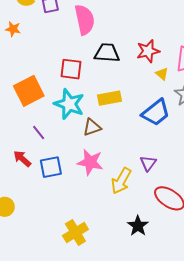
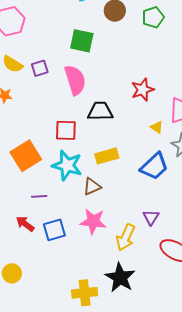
red star: (148, 51) -> (143, 90), moved
purple line: (39, 132) -> (39, 196), turned -49
black star: (138, 226) -> (120, 278), moved, size x1.4
yellow cross: (75, 233) -> (85, 293), turned 30

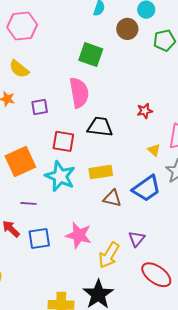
purple square: (40, 68) -> (40, 107), moved
red star: (143, 90) -> (145, 111), size x0.7
brown triangle: (92, 187) -> (112, 198), moved, turned 30

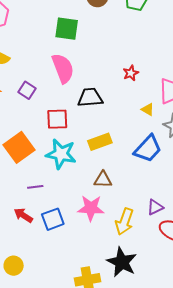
purple square: (40, 107) -> (27, 90), turned -36
brown triangle: (112, 198) -> (103, 180), moved
purple triangle: (137, 239) -> (155, 207), moved, turned 36

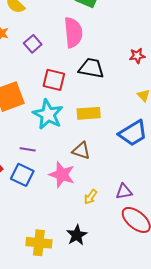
purple line: (35, 187) -> (28, 149), moved
blue square: (53, 219) -> (22, 175), turned 30
yellow arrow: (124, 222) -> (90, 197), size x0.6
black star: (122, 262) -> (77, 235), size x0.7

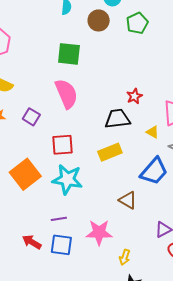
black trapezoid: (91, 68) -> (117, 119), moved
yellow rectangle: (89, 113) -> (110, 152), moved
brown triangle: (81, 151) -> (128, 200), moved, turned 30
yellow arrow: (90, 197) -> (125, 257), moved

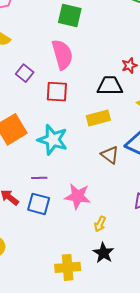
red square: (62, 145) -> (57, 92), moved
brown triangle: (128, 200) -> (110, 155), moved

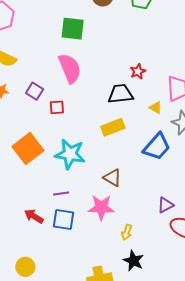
red square: (57, 92) -> (57, 107), moved, size x0.7
brown triangle: (110, 155) -> (112, 178), moved

